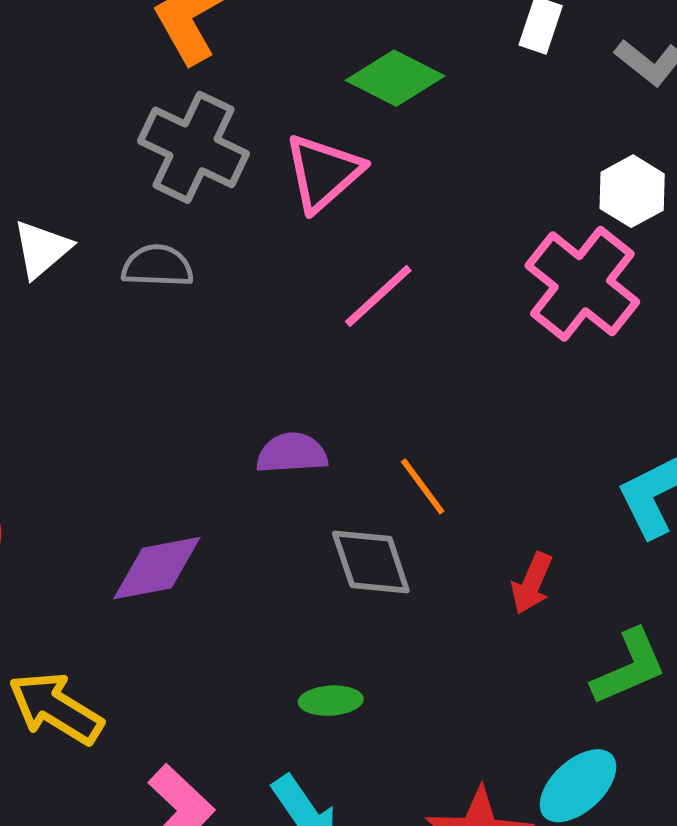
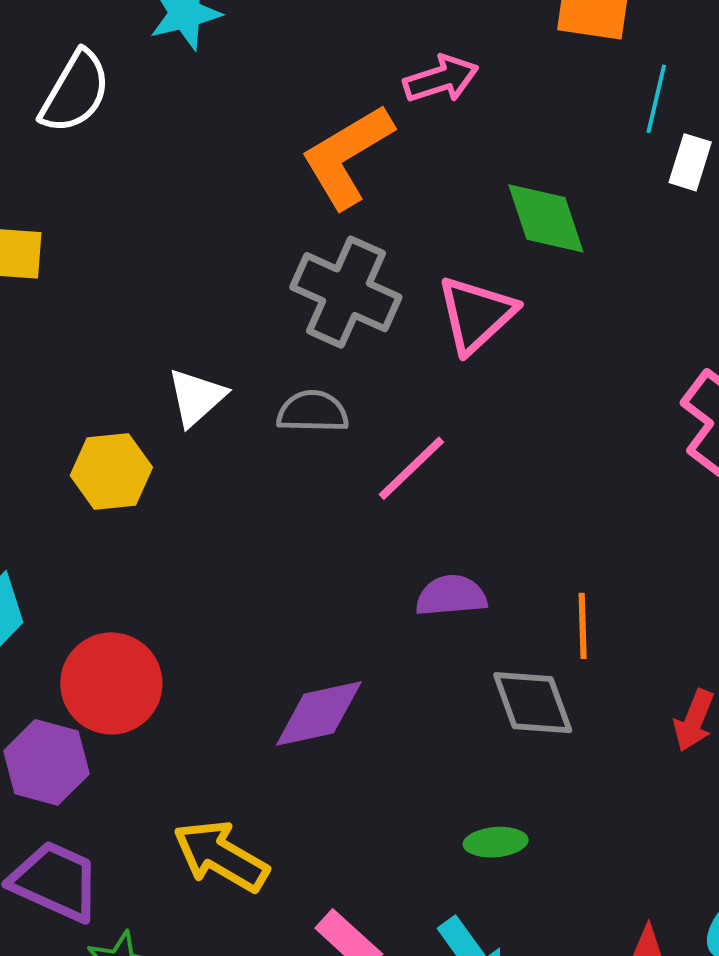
green diamond: (395, 78) -> (546, 218), turned 46
pink line: (378, 296) -> (411, 468), moved
orange line: (423, 486) -> (583, 626), turned 36

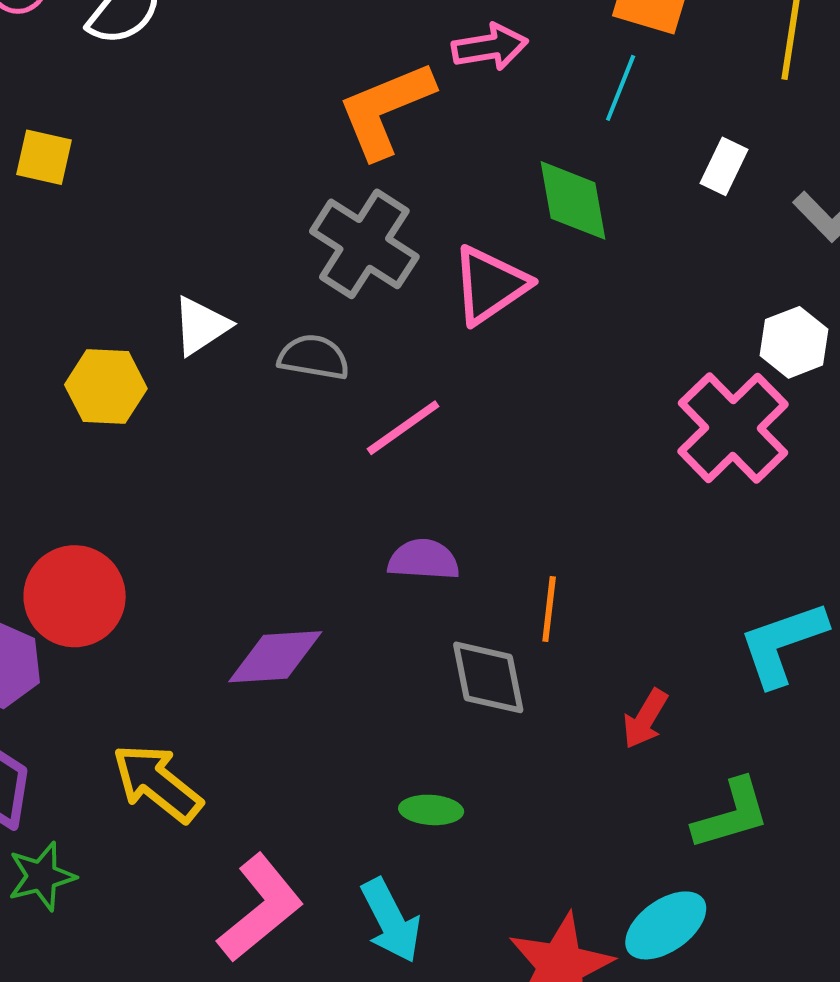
cyan line: (656, 99) -> (621, 88), moved

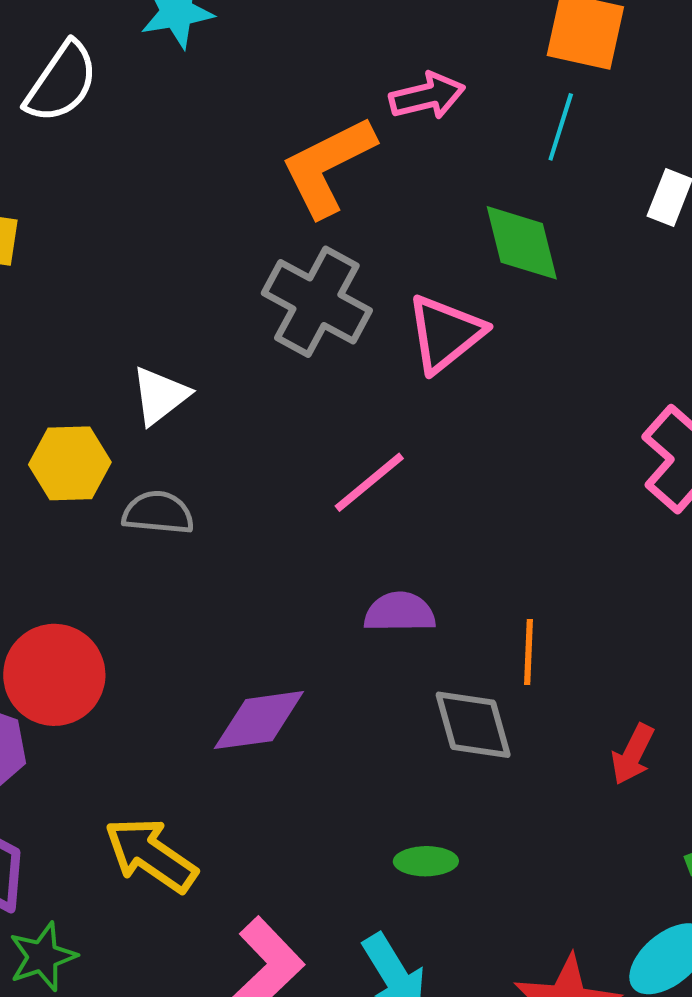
gray semicircle: (314, 357) -> (158, 513), moved

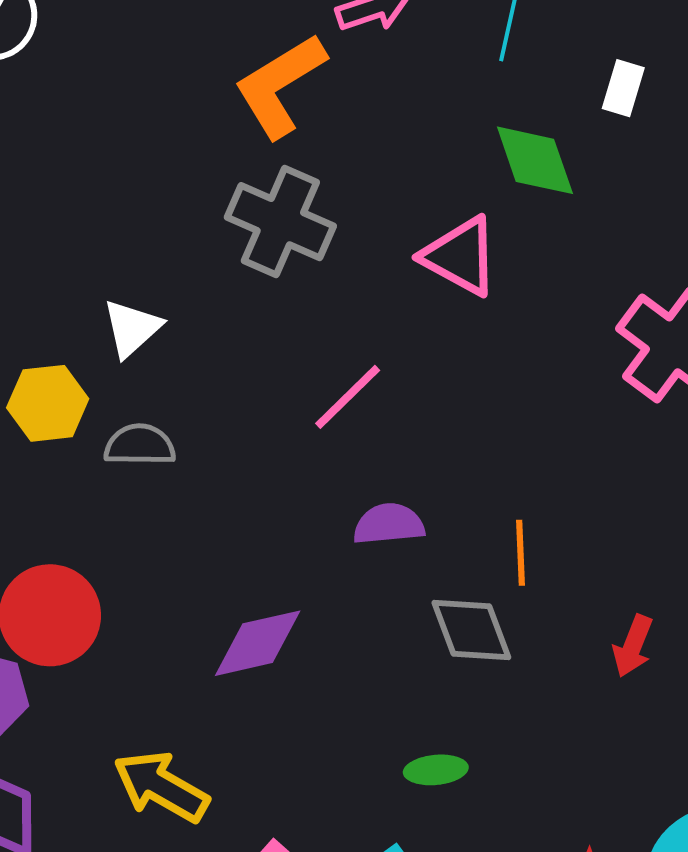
green diamond: (522, 243) -> (535, 160), moved
pink triangle: (445, 333) -> (460, 256), moved, turned -48

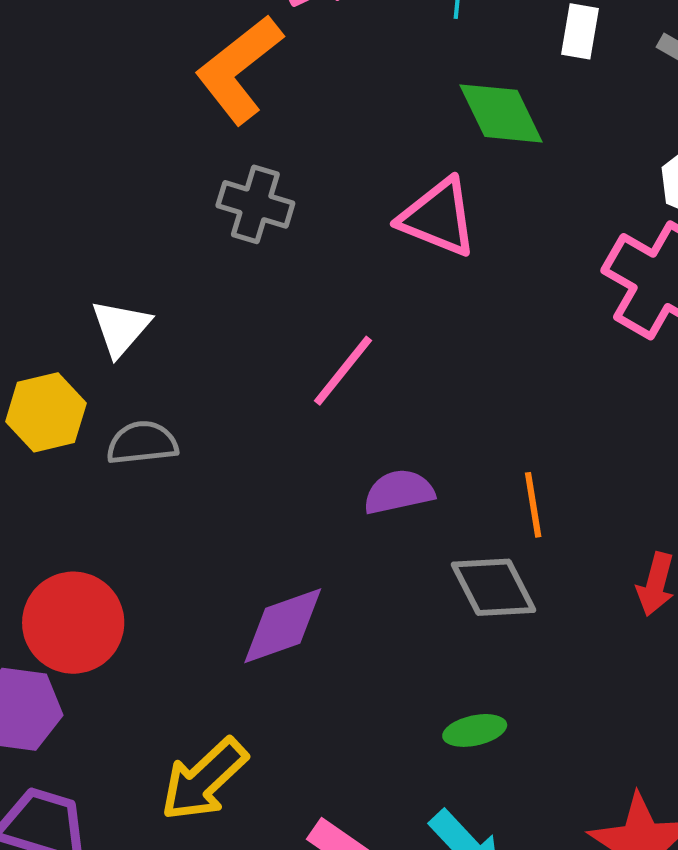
gray cross: (280, 222) -> (255, 204), size x0.7
yellow arrow: (161, 787) -> (204, 780), turned -66

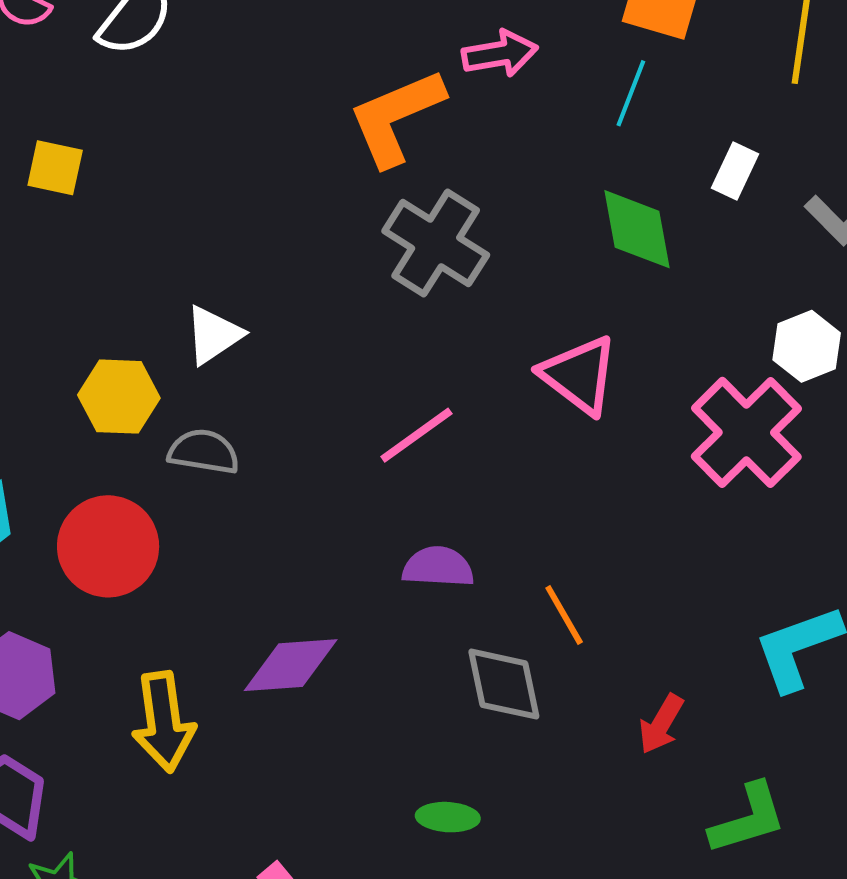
gray cross: (255, 204) -> (436, 243), moved, size x1.4
pink triangle: (438, 217) -> (579, 375), moved
orange line: (533, 505) -> (564, 615), turned -36
red circle: (73, 623) -> (108, 546), moved
yellow arrow: (204, 780) -> (164, 722), moved, turned -70

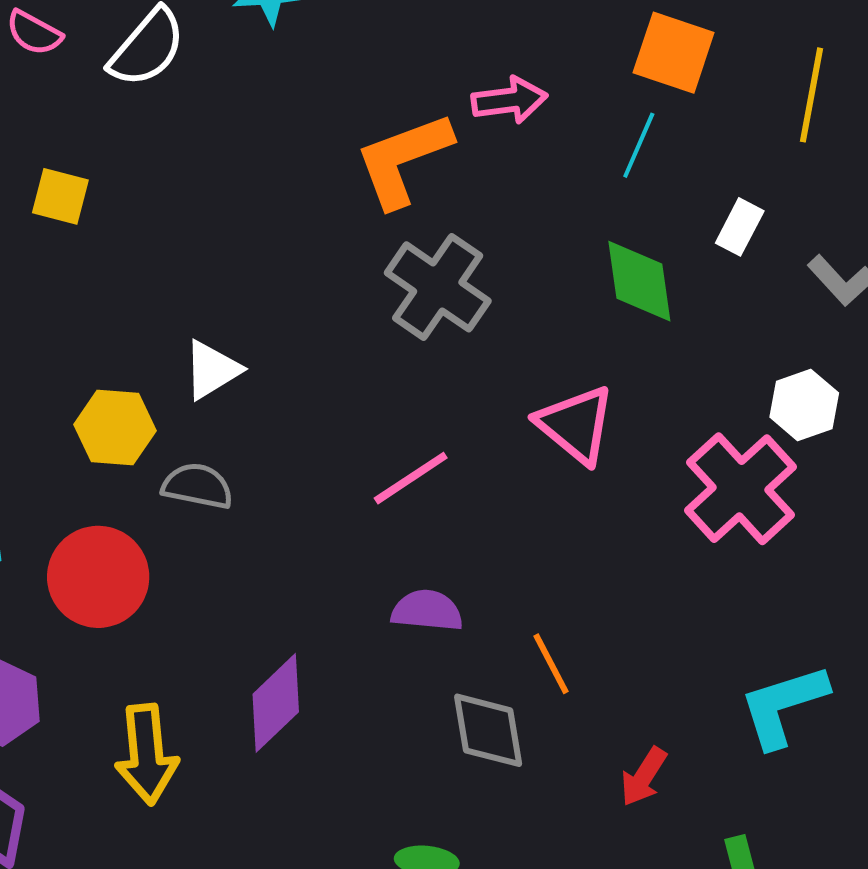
purple diamond: (291, 665) -> (276, 703), turned -42

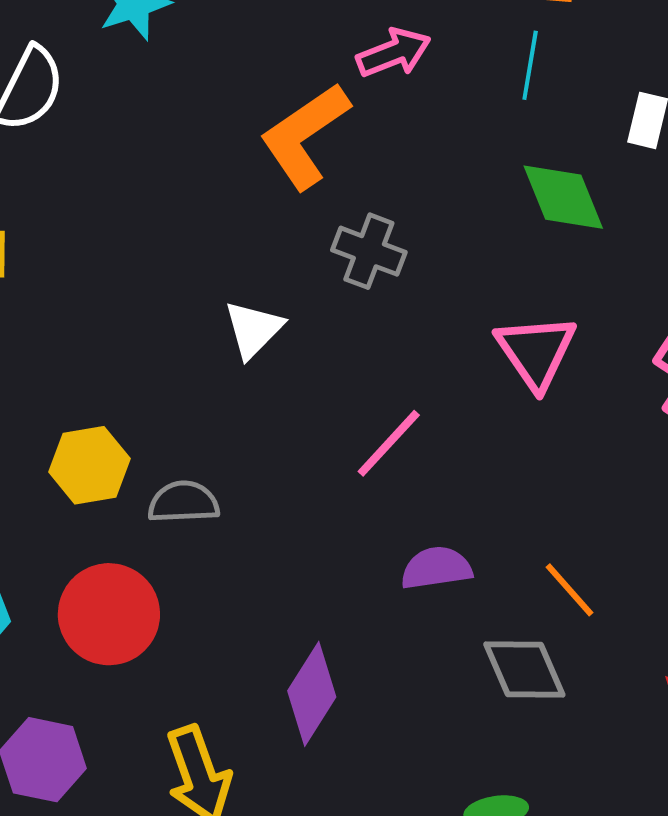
gray cross: (438, 287) -> (369, 251), size x0.7
white triangle: (212, 370) -> (254, 329), moved
pink triangle: (576, 425) -> (536, 352), turned 30

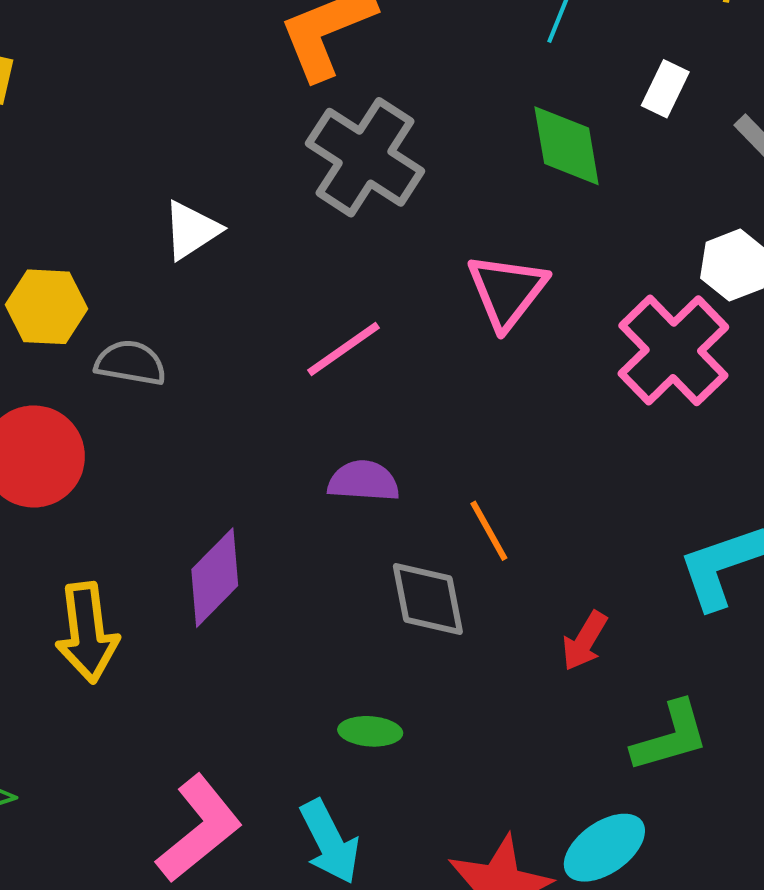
gray cross: (369, 251) -> (365, 157), size x1.6
white triangle: (254, 329) -> (191, 230), moved

